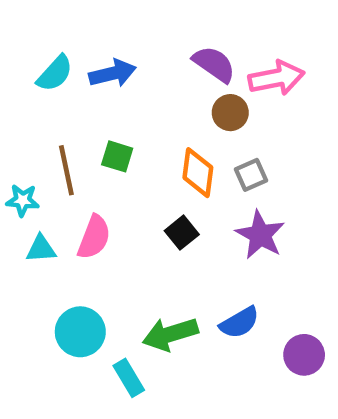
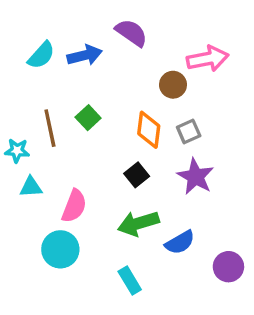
purple semicircle: (214, 64) -> (131, 33), moved
green square: (117, 156) -> (88, 118), turned 30
pink semicircle: (94, 237) -> (74, 206), moved
green arrow: (170, 334) -> (138, 223), moved
cyan rectangle: (129, 378) -> (130, 281), moved

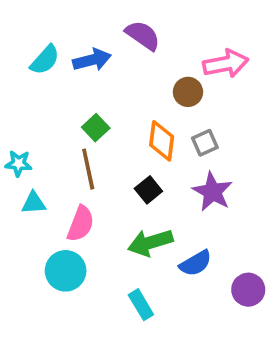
brown line: (50, 128) -> (88, 169), moved

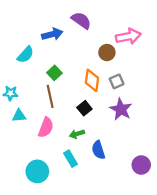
cyan semicircle: (45, 60) -> (26, 55), moved
green arrow: (150, 243) -> (77, 134), moved, size x0.6
blue semicircle: (196, 263) -> (98, 150), moved, turned 102
cyan circle: (66, 271) -> (37, 171), moved
cyan rectangle: (141, 305) -> (71, 159), moved

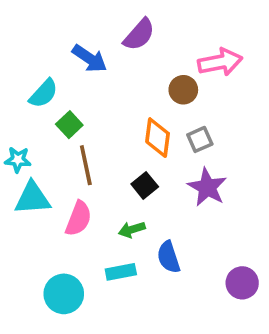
purple semicircle: (81, 20) -> (139, 35), turned 96
blue arrow: (52, 34) -> (90, 58), turned 48
green square: (54, 73) -> (69, 125), moved
cyan triangle: (19, 116) -> (33, 198), size x1.5
cyan rectangle: (71, 159) -> (121, 272), turned -70

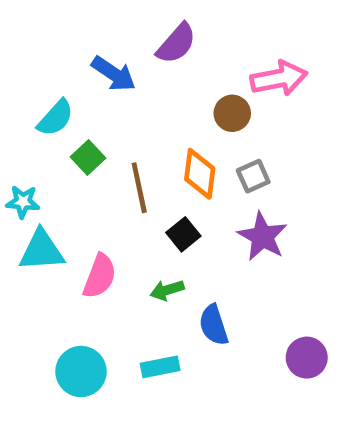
brown line: (86, 165) -> (139, 188), moved
cyan rectangle: (121, 272) -> (160, 367), moved

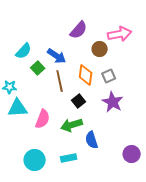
purple semicircle: (176, 43) -> (79, 30), moved
blue arrow: (114, 74) -> (57, 56), moved
green arrow: (167, 290) -> (72, 125), size x1.5

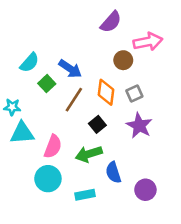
purple semicircle: (79, 30) -> (111, 22), moved
brown line: (60, 81) -> (74, 100), turned 45
purple circle: (132, 154) -> (145, 190), moved
cyan circle: (35, 160) -> (48, 179), moved

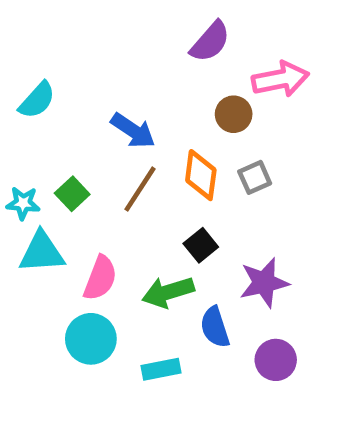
cyan semicircle: (29, 63) -> (37, 100), moved
green square: (47, 84) -> (72, 194), moved
black square: (97, 124) -> (201, 245), moved
purple star: (139, 126) -> (264, 283), moved, turned 30

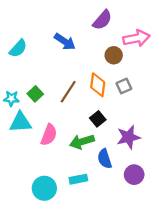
blue arrow: (133, 131) -> (65, 42), moved
cyan circle: (91, 339) -> (44, 188), moved

